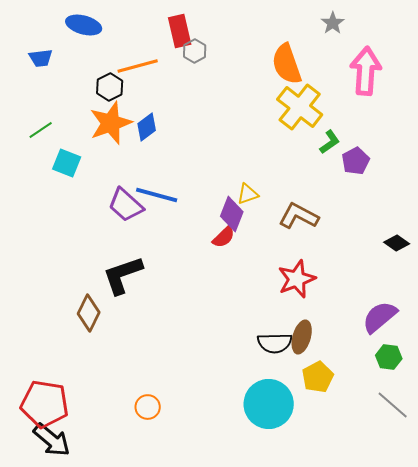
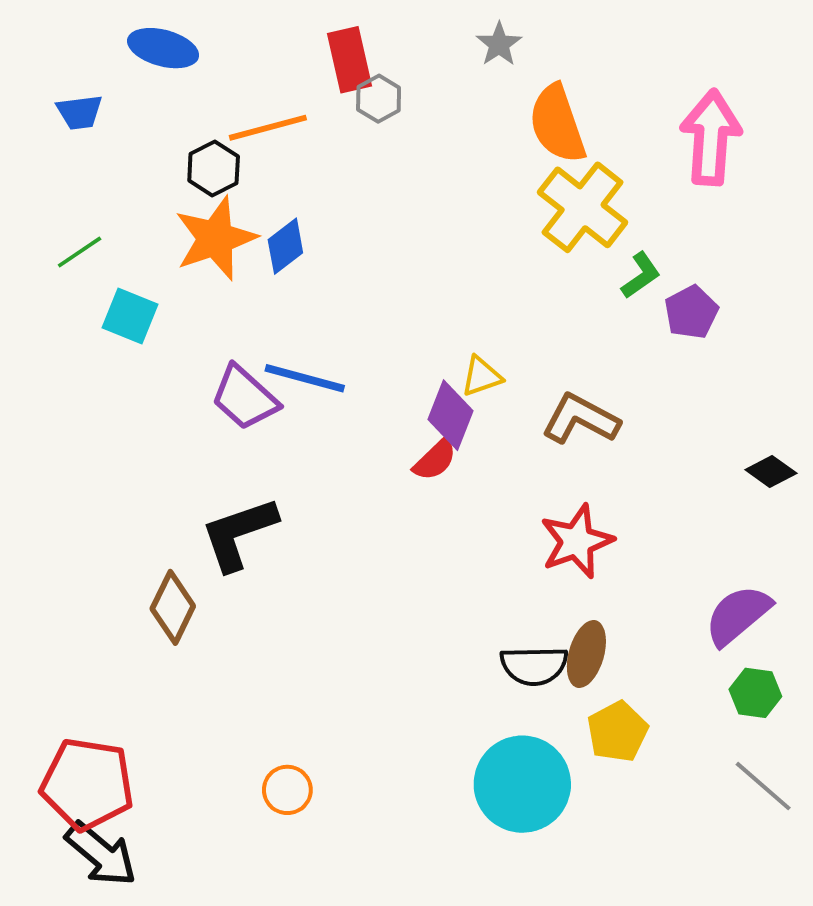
gray star: (333, 23) -> (499, 44), moved

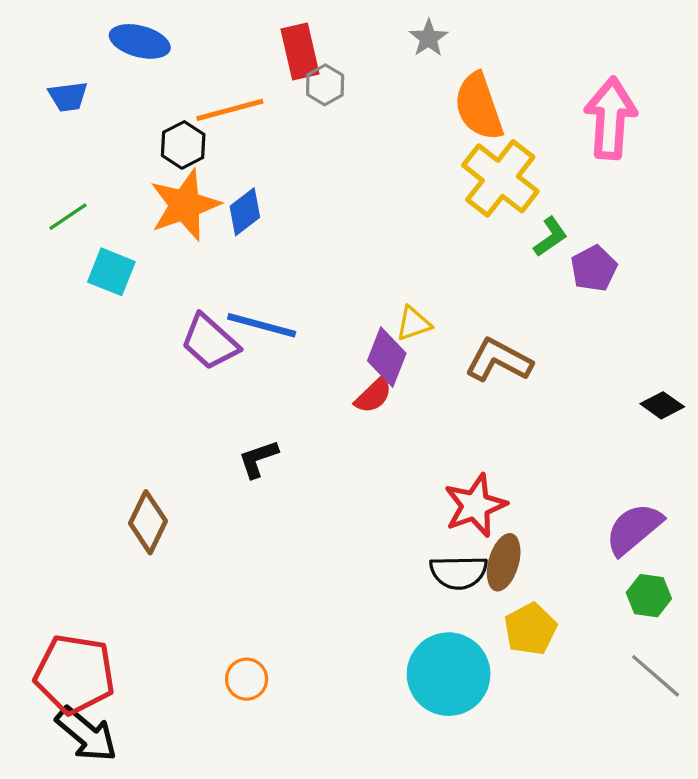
black L-shape: (239, 534) -> (258, 459), moved, size x0.6
red star: (577, 541) -> (475, 506), moved

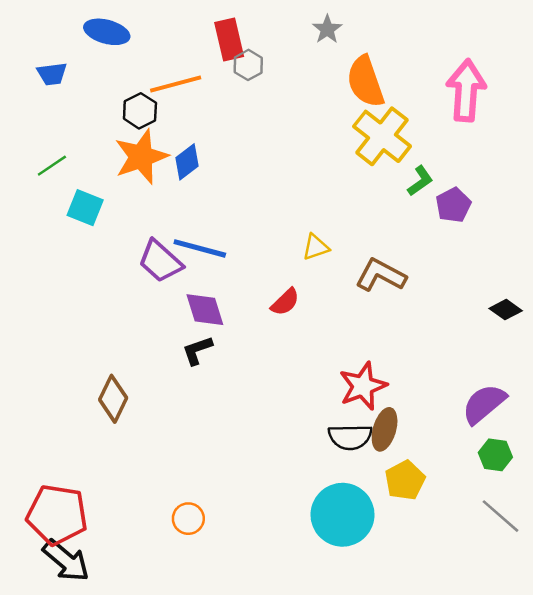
purple diamond: (387, 357) -> (205, 310), moved, turned -39

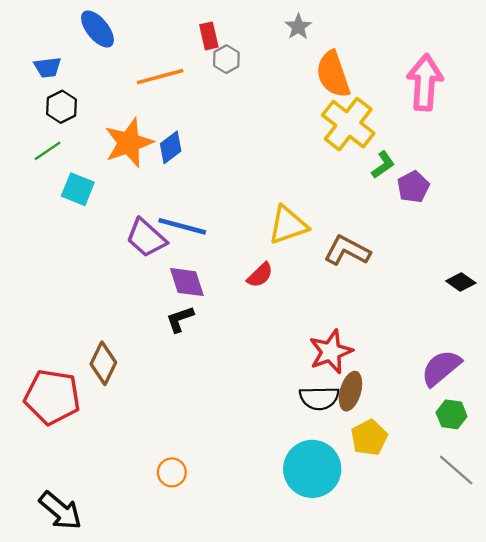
blue ellipse: (107, 32) -> (97, 29), turned 36
red rectangle: (229, 39) -> (209, 36), size x0.7
black hexagon: (140, 111) -> (62, 107), moved
yellow triangle: (316, 247) -> (288, 225), size x1.6
red pentagon: (57, 515) -> (52, 397), moved

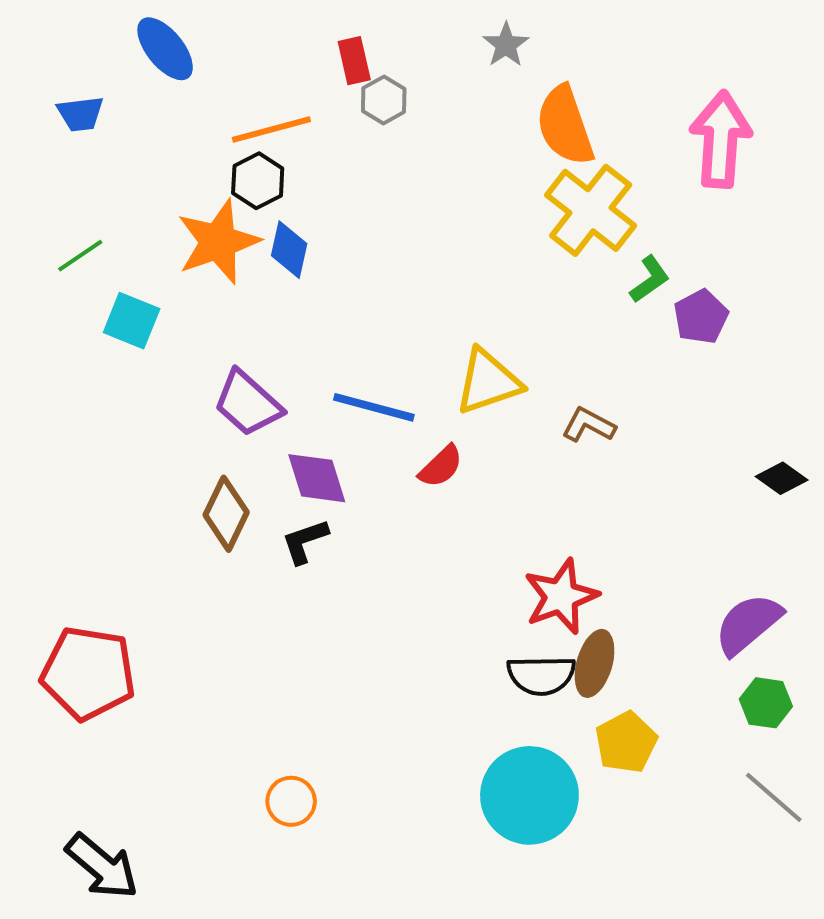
black hexagon: (62, 107) -> (258, 181), moved
blue diamond: (171, 147) -> (289, 250), turned -40
blue line: (182, 226) -> (374, 407), moved
brown L-shape: (347, 251) -> (589, 425), size x0.7
brown diamond: (103, 363) -> (226, 514), moved

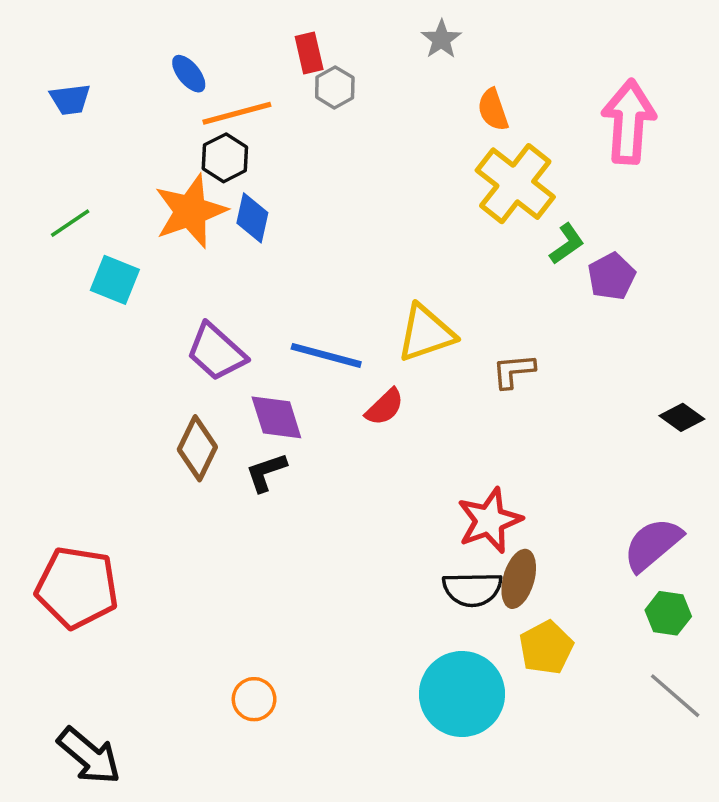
blue ellipse: (165, 49) -> (189, 74), moved, size x0.7
orange semicircle: (565, 126) -> (493, 110), size x0.6
brown L-shape: (589, 425) -> (514, 371), turned -33

